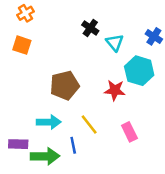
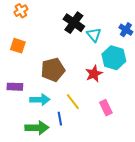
black cross: (90, 28) -> (74, 23), size x1.5
orange square: (22, 45) -> (18, 46), moved
red star: (115, 90) -> (94, 74), turned -30
purple rectangle: (18, 144) -> (15, 87), moved

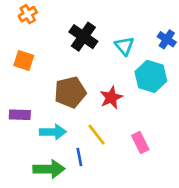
black cross: (74, 23) -> (83, 37), moved
red star: (94, 74) -> (111, 98), moved

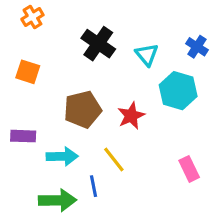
pink rectangle: (140, 143) -> (189, 169), moved

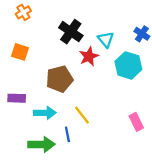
red star: (131, 116) -> (89, 56), moved

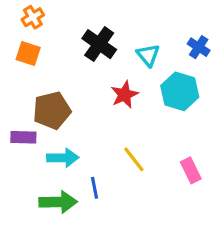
orange square: (20, 52) -> (28, 54), moved
red star: (89, 56) -> (124, 95), moved
brown pentagon: (59, 79) -> (52, 110), moved
yellow line: (82, 115) -> (134, 159), moved

